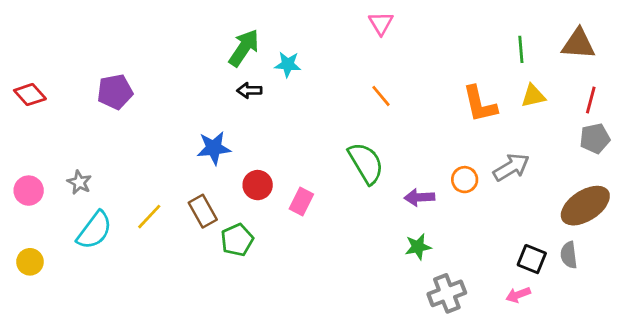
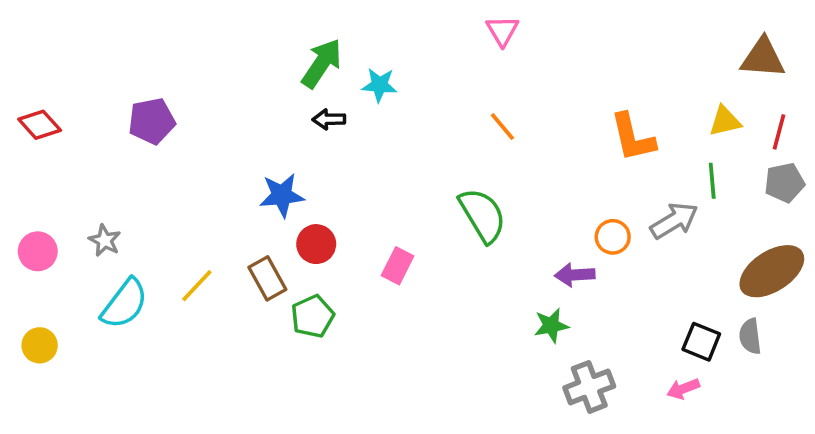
green line: (521, 49) -> (712, 181), moved
yellow triangle: (533, 96) -> (725, 121), moved
red circle: (258, 185) -> (316, 244), moved
purple arrow: (419, 197) -> (575, 275), moved

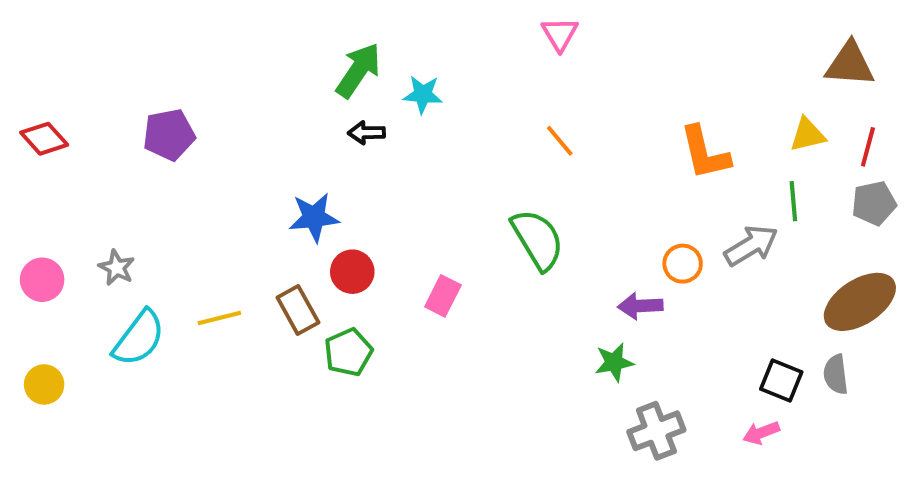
yellow line: (197, 286) -> (219, 318), turned 33

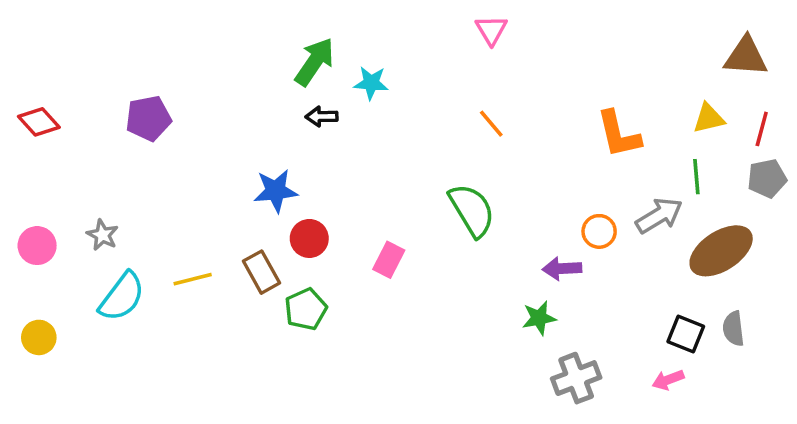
brown ellipse: (860, 302) -> (721, 251), moved

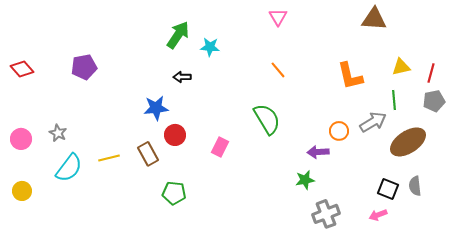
brown triangle: (746, 56) -> (374, 19), moved
black arrow: (322, 117) -> (182, 77), moved
green pentagon: (306, 309) -> (174, 193), moved, turned 30

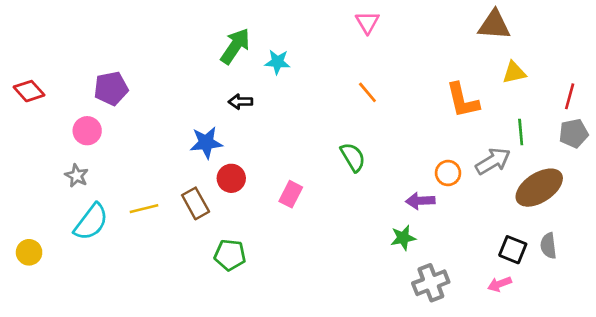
yellow triangle: (401, 67) -> (514, 73), moved
green semicircle: (267, 119) -> (353, 157), size x0.7
pink circle: (21, 139) -> (87, 131), moved

